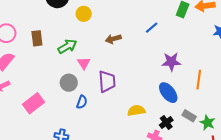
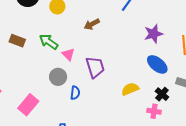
brown rectangle: (37, 38) -> (17, 41), turned -49
green arrow: (67, 46) -> (49, 42), turned -102

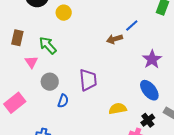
brown arrow: (92, 24) -> (115, 39), moved
purple star: (153, 34) -> (152, 59), turned -30
brown rectangle: (17, 41) -> (17, 38), turned 70
pink triangle: (68, 54) -> (31, 62), moved

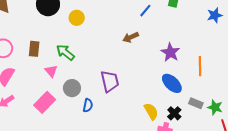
blue line: (132, 25) -> (145, 11), moved
pink rectangle: (15, 103) -> (45, 102), moved
yellow semicircle: (118, 109) -> (151, 111), moved, turned 78

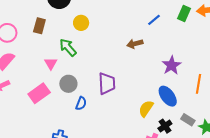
yellow circle: (77, 18) -> (81, 23), moved
brown rectangle: (34, 49) -> (39, 26), moved
yellow semicircle: (151, 111) -> (146, 109), moved, turned -126

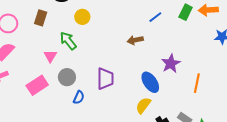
blue ellipse: (168, 96) -> (150, 82), moved

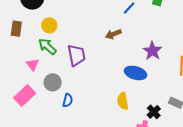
yellow circle: (82, 17) -> (49, 25), moved
purple trapezoid: (105, 79) -> (76, 55), moved
blue ellipse: (150, 82) -> (136, 73), turned -30
yellow semicircle: (143, 105) -> (123, 101), moved, turned -36

